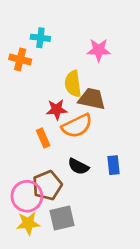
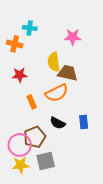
red star: (57, 110) -> (20, 75), moved

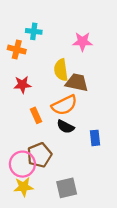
black semicircle: (58, 123) -> (65, 127), moved
gray square: (46, 161) -> (67, 188), moved

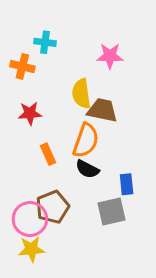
orange semicircle: (64, 105) -> (86, 140), turned -45
gray square: (67, 188) -> (111, 211), moved

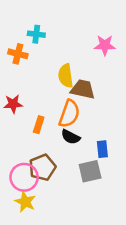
pink star: (110, 56) -> (105, 45), moved
red star: (30, 113) -> (13, 104), moved
orange rectangle: (48, 154) -> (39, 125), turned 42
yellow star: (31, 249) -> (25, 202), turned 30

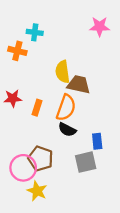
pink star: (105, 45) -> (100, 27), moved
orange rectangle: (39, 125) -> (37, 108), moved
brown pentagon: (42, 167) -> (41, 159), turned -30
yellow star: (25, 202) -> (37, 191), moved

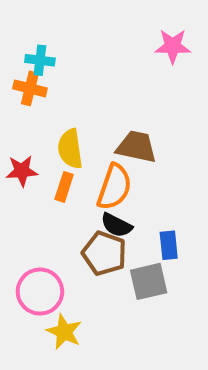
cyan cross: (35, 32) -> (40, 60), moved
yellow semicircle: (63, 72) -> (70, 149), moved
brown pentagon: (41, 159) -> (104, 253), moved

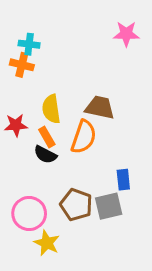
orange rectangle: (64, 187) -> (47, 137), turned -48
black semicircle: (116, 225) -> (45, 155), moved
brown pentagon: (104, 253) -> (76, 205), moved

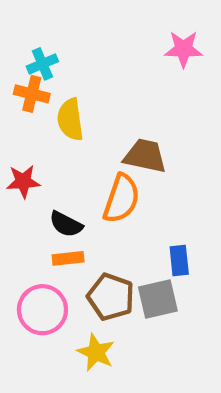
cyan cross: (29, 44) -> (42, 64), turned -30
yellow semicircle: (51, 109) -> (70, 120), moved
orange rectangle: (47, 137) -> (68, 258), moved, turned -66
yellow star: (47, 243) -> (96, 352), moved

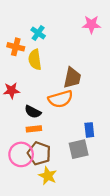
cyan cross: (42, 64) -> (38, 33), moved, turned -32
brown trapezoid: (145, 156) -> (72, 78), turned 90
orange semicircle: (122, 199) -> (60, 99), turned 55
brown pentagon: (111, 297) -> (39, 153), moved

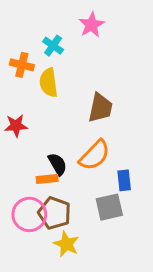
pink star: (91, 24) -> (92, 25), moved, turned -30
orange semicircle: (60, 99) -> (95, 155), moved, turned -30
black semicircle: (33, 112) -> (57, 164), moved, turned -147

